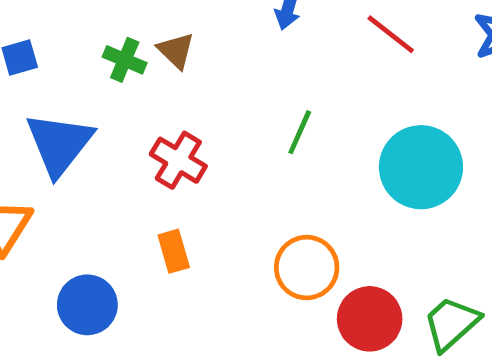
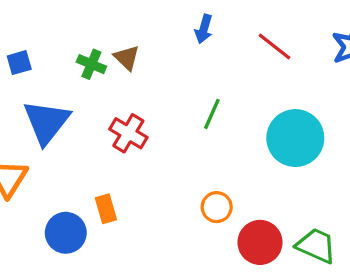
orange rectangle: (174, 251) -> (106, 209), moved
orange circle: (307, 268) -> (217, 207), size x0.7
green trapezoid: (451, 324) -> (316, 246), turned 66

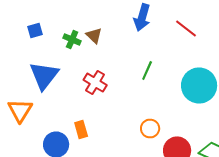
blue arrow: (204, 29) -> (142, 18), size x1.5
blue square: (19, 63) -> (35, 30), moved

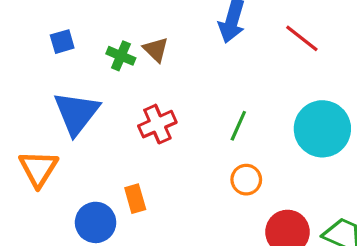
green line: (147, 70) -> (238, 126), moved
red cross: (95, 82) -> (157, 124), turned 35
orange circle: (150, 128) -> (246, 180), moved

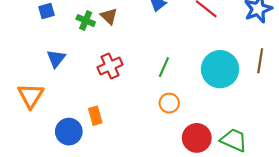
blue triangle: (76, 113) -> (56, 59), size x0.6

